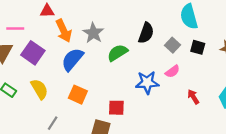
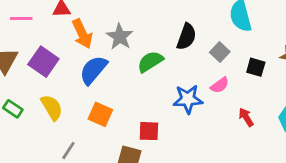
pink line: (15, 29) -> (21, 19), moved
black square: (198, 47) -> (256, 67), moved

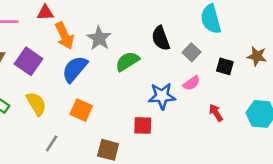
black semicircle: (186, 37) -> (161, 38), turned 140
red square: (149, 131) -> (143, 125), moved

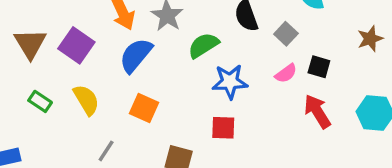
brown star: (257, 56) -> (370, 39), turned -30
black square: (225, 66) -> (319, 67), moved
blue star: (162, 96) -> (230, 82), moved
red arrow: (216, 113) -> (317, 111), size x1.5

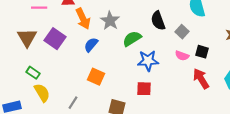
blue semicircle: (136, 55) -> (91, 45), size x0.7
pink semicircle: (286, 73) -> (182, 56), turned 56
yellow semicircle: (86, 100) -> (42, 93), moved

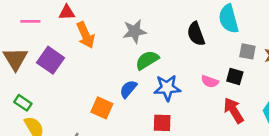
gray star: (110, 21) -> (135, 31), moved, turned 30
black semicircle: (158, 21) -> (196, 34), moved
gray square: (182, 32) -> (247, 51), moved, turned -32
blue semicircle: (91, 45) -> (128, 89), moved

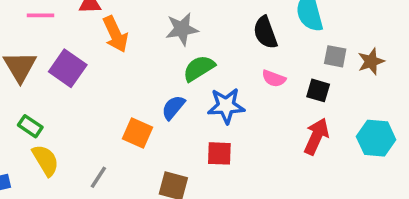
pink semicircle: (210, 81) -> (274, 78), moved
red arrow: (234, 110) -> (316, 136), turned 56

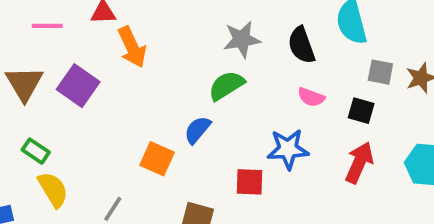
gray star: (182, 29) -> (242, 39), moved
blue star: (226, 106) -> (288, 149), moved

